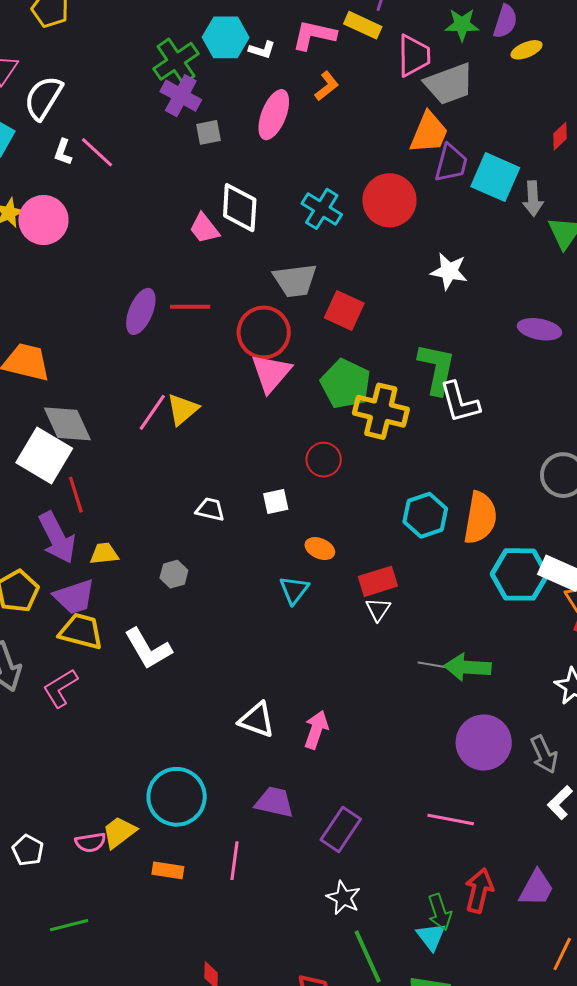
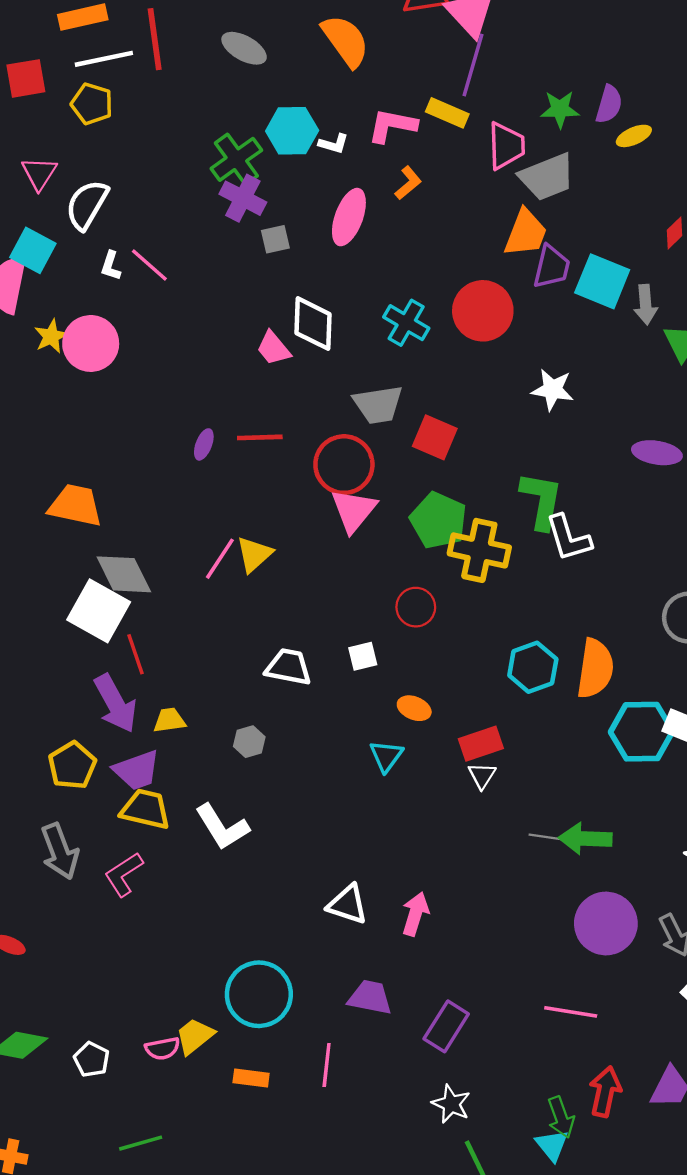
purple ellipse: (141, 311) -> (204, 444), size x0.6
white trapezoid: (210, 509) -> (288, 667), size x1.4

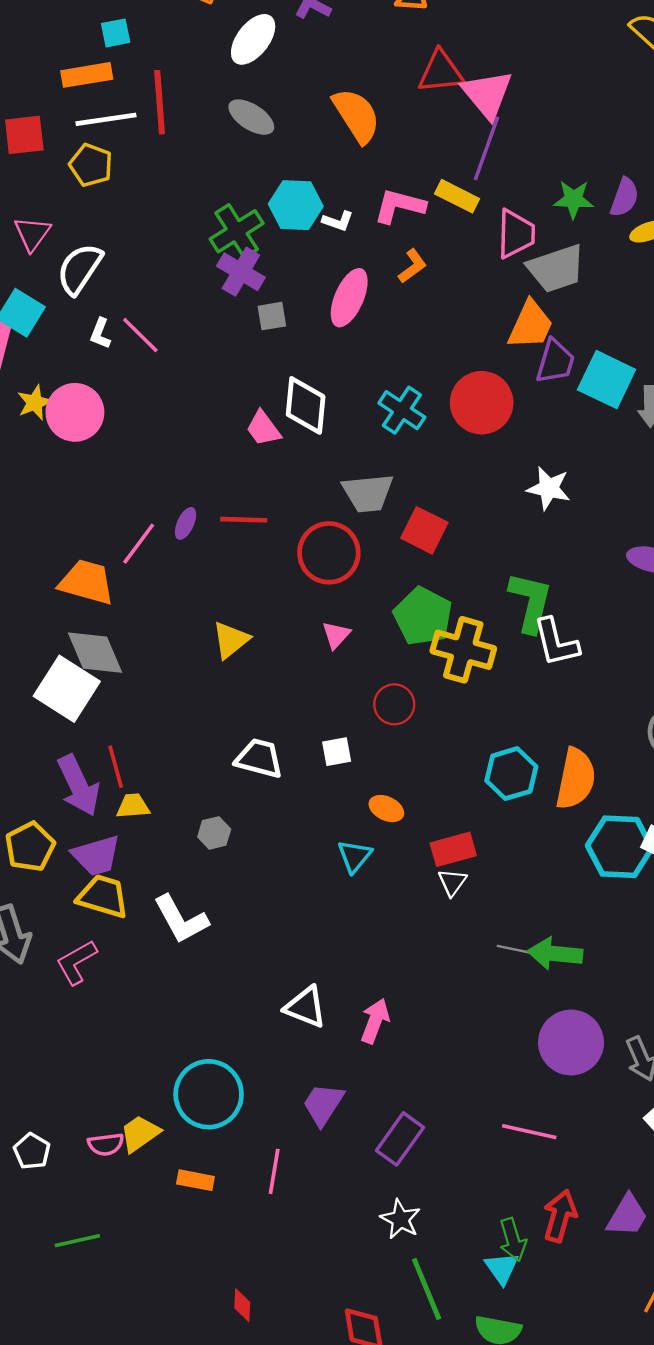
orange trapezoid: (75, 505) -> (87, 582), moved
pink triangle: (354, 510) -> (336, 635), moved, size x0.6
pink line: (220, 559) -> (139, 544), moved
red line: (136, 654) -> (116, 767), moved
purple trapezoid: (370, 997) -> (323, 1104), turned -72

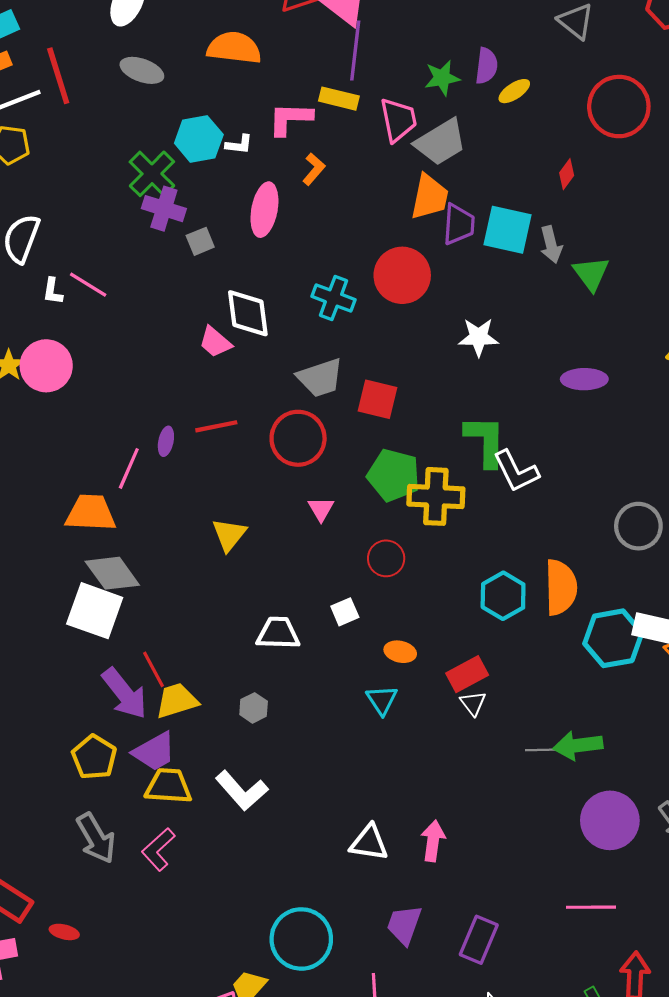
orange semicircle: (356, 116) -> (234, 48), turned -38
yellow trapezoid: (133, 806) -> (177, 701), size x1.4

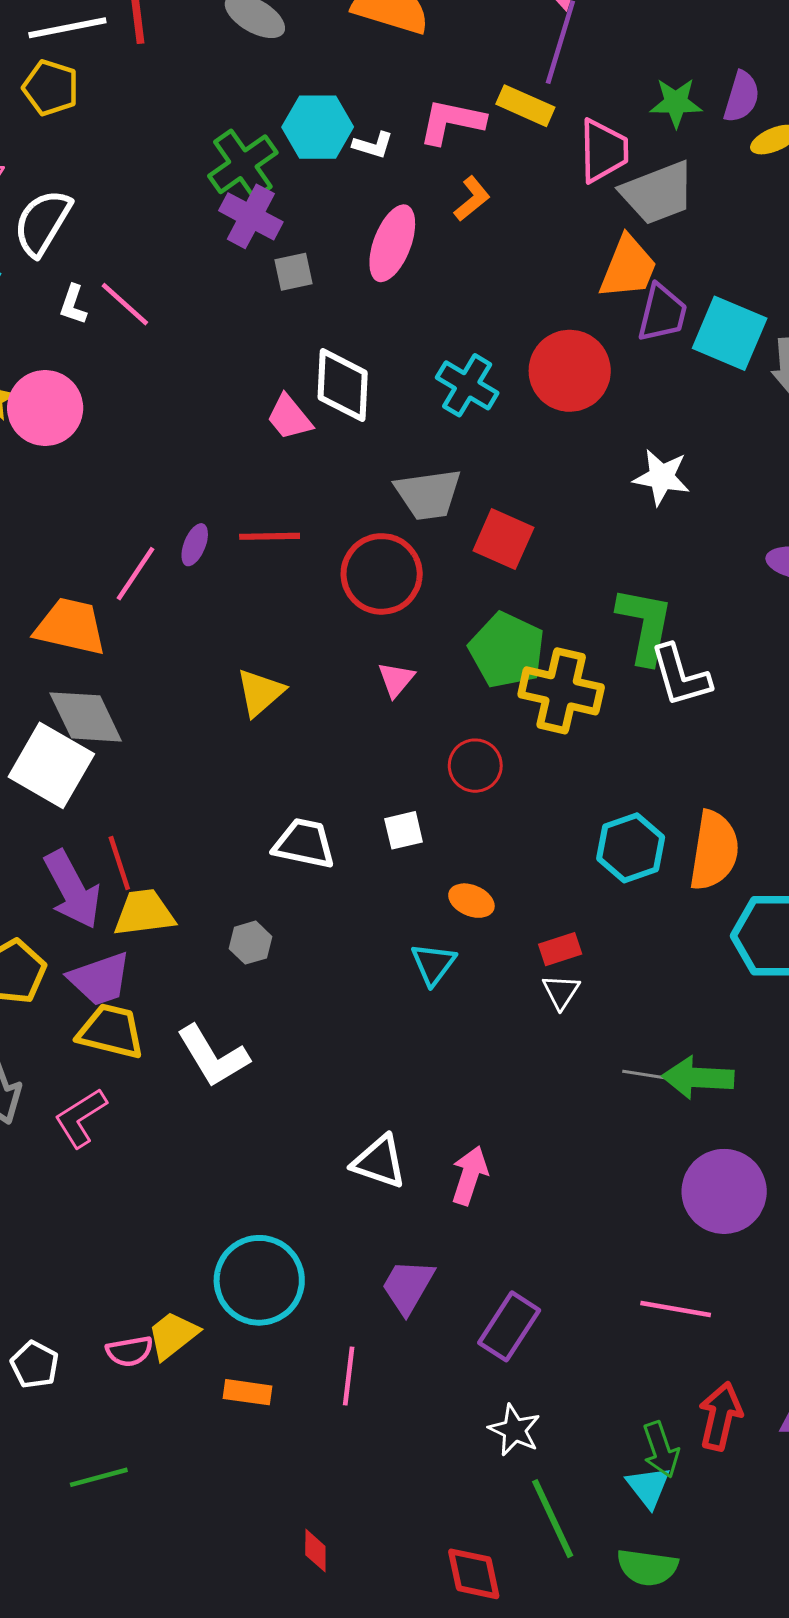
red rectangle: (467, 674) -> (560, 949), size x0.7

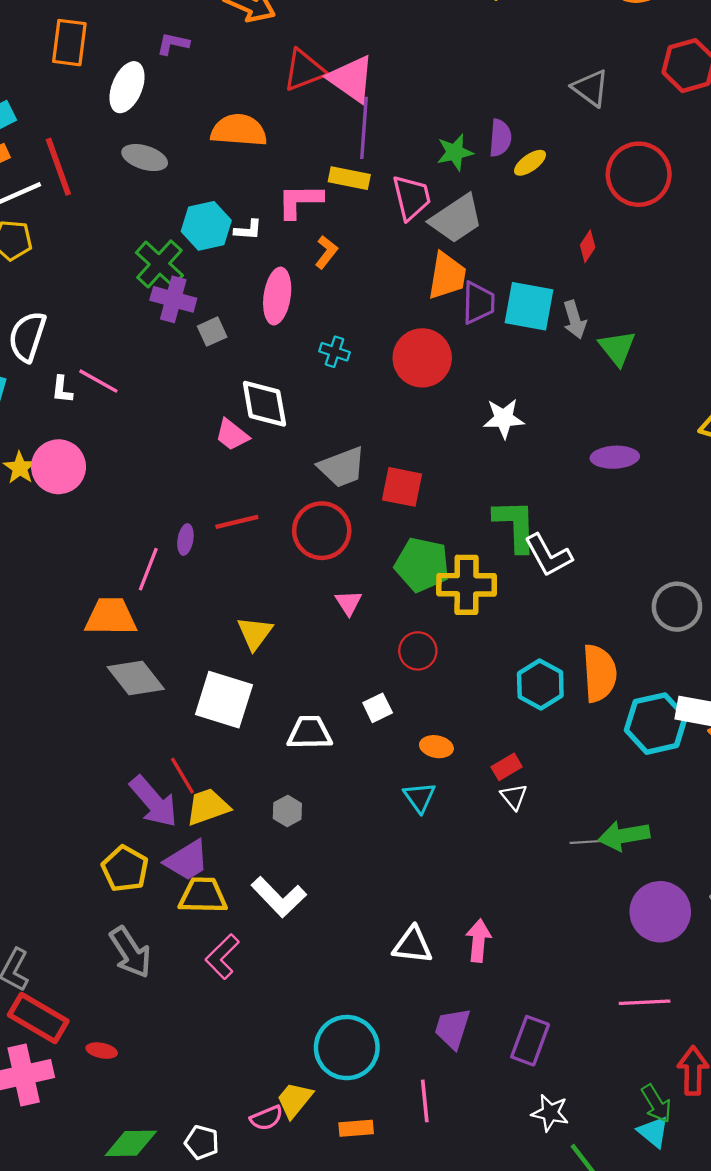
cyan cross: (467, 385) -> (334, 352), moved, size x0.7
white square: (51, 765) -> (224, 700), moved
pink L-shape: (81, 1118) -> (222, 957), moved

